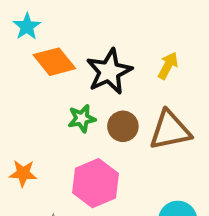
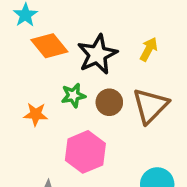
brown triangle: (170, 130) -> (150, 106), turned -33
orange star: (23, 173) -> (36, 114), moved

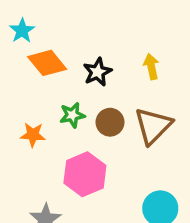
yellow arrow: (149, 49) -> (151, 67), turned -40
black star: (97, 54) -> (97, 72), size x0.7

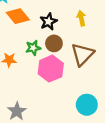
brown circle: (110, 122) -> (54, 43), moved
pink hexagon: (85, 174) -> (51, 69), moved

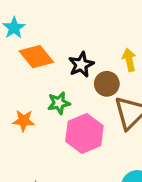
brown circle: (54, 43) -> (107, 84), moved

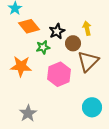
green star: (59, 103) -> (43, 47), moved
orange star: (24, 121) -> (21, 66), size x1.5

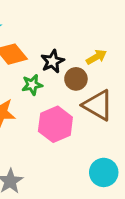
yellow arrow: (87, 28) -> (96, 57), turned 72
brown triangle: (88, 61) -> (98, 105), turned -45

